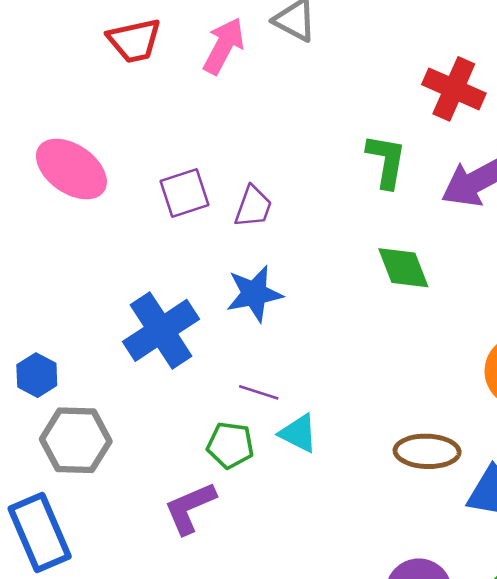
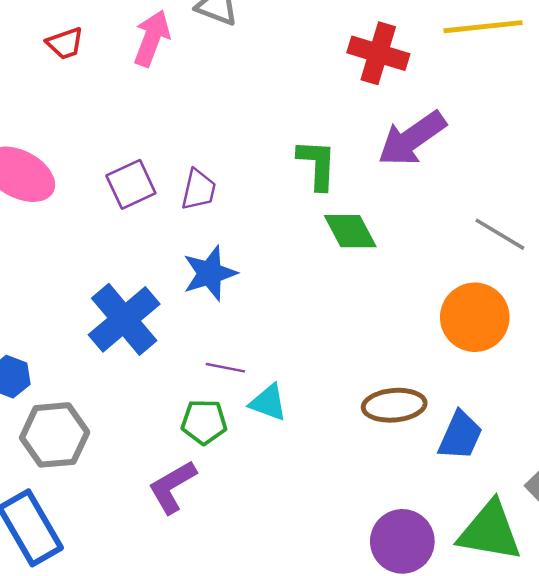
red trapezoid: (134, 41) -> (65, 43), size x0.7
green L-shape: (386, 161) -> (317, 164), moved

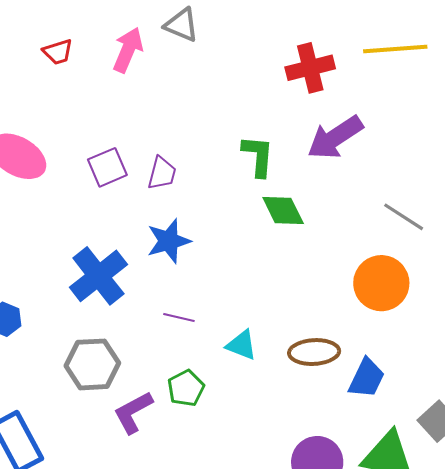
red cross: (378, 53) -> (310, 68), turned -33
cyan triangle: (268, 403) -> (242, 345), moved
green pentagon: (204, 422) -> (186, 388), moved, turned -30
gray hexagon: (55, 435) -> (92, 364), moved

